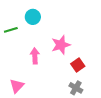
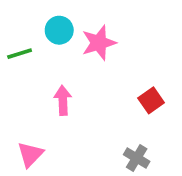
pink star: (61, 45) -> (99, 43), moved
red square: (78, 65) -> (151, 100), moved

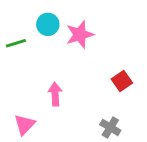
pink arrow: (63, 100) -> (55, 94), moved

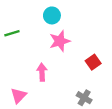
cyan circle: (48, 24) -> (52, 15), moved
pink star: (80, 35) -> (60, 41), moved

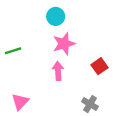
green line: (12, 33) -> (13, 51), moved
pink arrow: (42, 72) -> (58, 71), moved

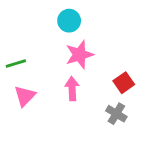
pink triangle: (20, 102) -> (25, 96), moved
gray cross: (90, 104) -> (116, 114), moved

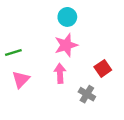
cyan circle: (69, 21) -> (67, 17), moved
gray cross: (116, 114) -> (87, 94), moved

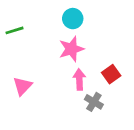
green line: (13, 53) -> (14, 30), moved
pink arrow: (60, 73) -> (79, 79), moved

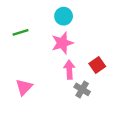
green line: (14, 30) -> (21, 32), moved
pink triangle: (22, 86) -> (24, 87), moved

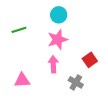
pink arrow: (69, 70) -> (53, 64), moved
pink triangle: (24, 87) -> (22, 80), turned 42

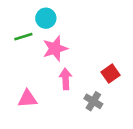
cyan circle: (59, 15) -> (46, 18), moved
pink star: (58, 40) -> (55, 49), moved

